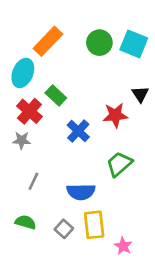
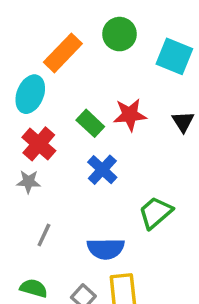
green circle: (99, 43) -> (120, 34), moved
green rectangle: (56, 95) -> (90, 123), moved
red star: (115, 115) -> (130, 115), moved

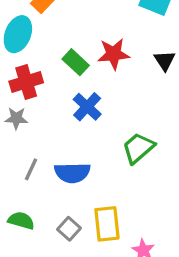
red cross: (39, 144) -> (26, 82), turned 32
blue semicircle: (106, 249) -> (72, 173), moved

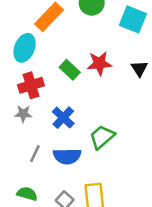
blue cross: (87, 107) -> (63, 118), moved
green trapezoid: (138, 148) -> (102, 137), moved

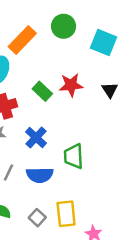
green trapezoid: (102, 137) -> (74, 156), turned -52

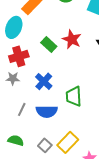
red star: (71, 85) -> (72, 39), turned 30
yellow rectangle: (66, 214) -> (68, 142), turned 50

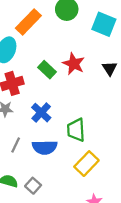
yellow rectangle: (68, 142) -> (86, 164), moved
gray square: (45, 145) -> (33, 186), moved

